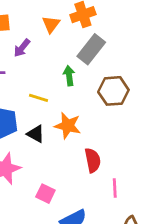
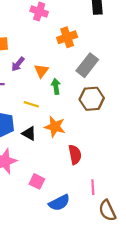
orange triangle: (51, 24) -> (41, 71), moved
gray rectangle: (91, 49) -> (87, 65), moved
pink line: (115, 188) -> (93, 187), moved

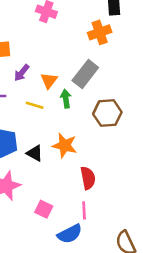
orange cross: (67, 37) -> (100, 32), moved
gray rectangle: (87, 65) -> (85, 74), moved
yellow line: (31, 104) -> (35, 105), moved
pink line: (93, 187) -> (84, 210), moved

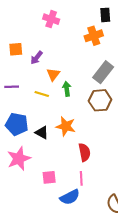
purple arrow: (22, 73) -> (37, 58), moved
gray rectangle: (85, 74) -> (103, 72), moved
pink square: (44, 209) -> (49, 177), turned -32

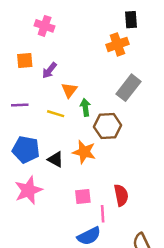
pink cross: (51, 19) -> (45, 26), moved
brown hexagon: (100, 100) -> (108, 126), moved
red semicircle: (84, 152) -> (121, 195), moved
pink square: (49, 177) -> (83, 196), moved

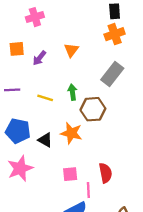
pink cross: (45, 26) -> (35, 17), turned -36
orange cross: (117, 44) -> (115, 34), moved
orange triangle: (69, 90) -> (71, 50), moved

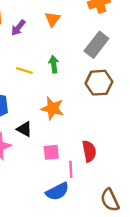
brown hexagon: (93, 109) -> (99, 83), moved
black triangle: (45, 140) -> (24, 129), moved

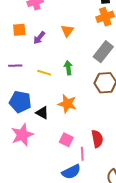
black triangle: (24, 129) -> (42, 113), moved
pink square: (51, 152) -> (66, 140), turned 32

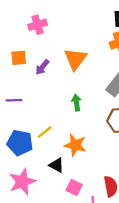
orange triangle: (67, 31) -> (75, 59), size x1.5
yellow line: (44, 73) -> (45, 132), moved, turned -56
black triangle: (42, 113) -> (56, 165), moved

